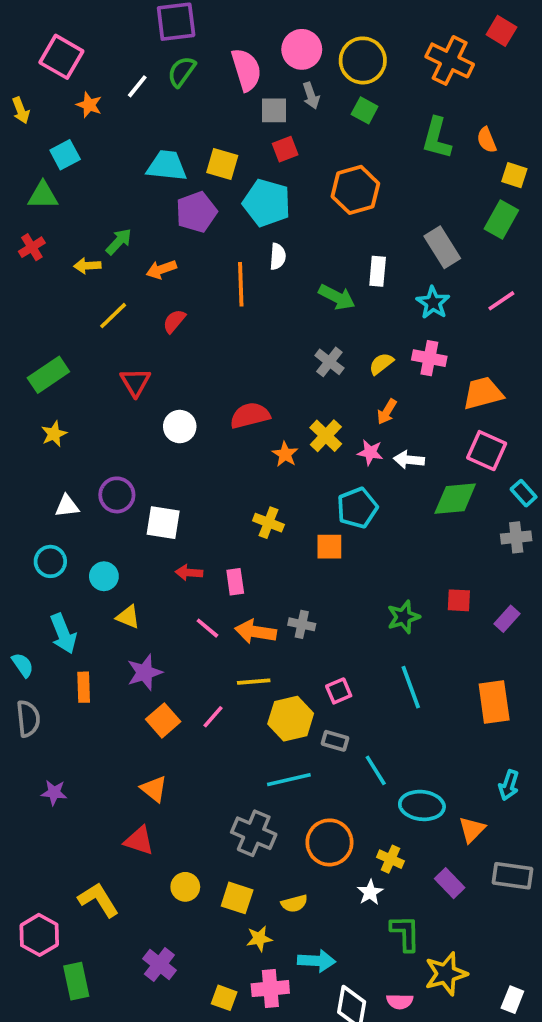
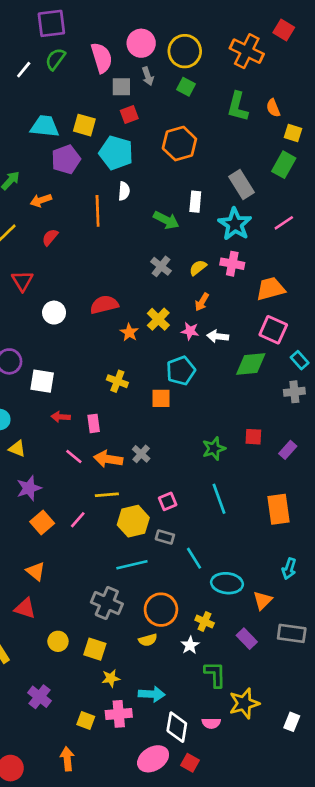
cyan star: (433, 303) -> (235, 224), size x1.4
gray cross: (302, 624) -> (141, 454), turned 30
yellow semicircle: (294, 903) -> (148, 640), moved

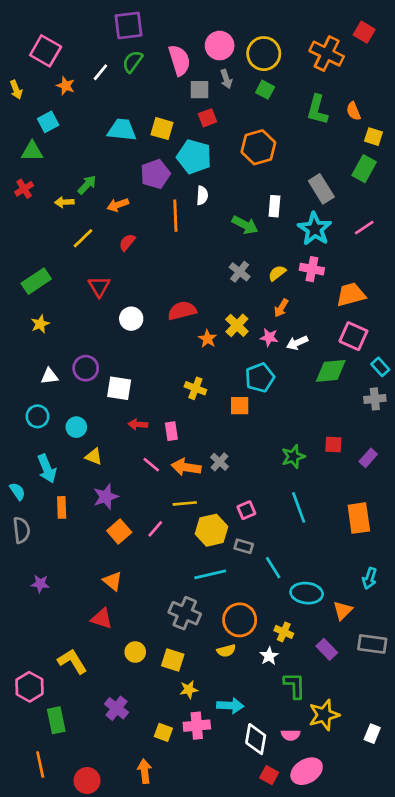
purple pentagon: (66, 159) -> (155, 174), moved
white arrow: (218, 336) -> (297, 343), turned -30
pink ellipse: (153, 759) -> (307, 771), moved

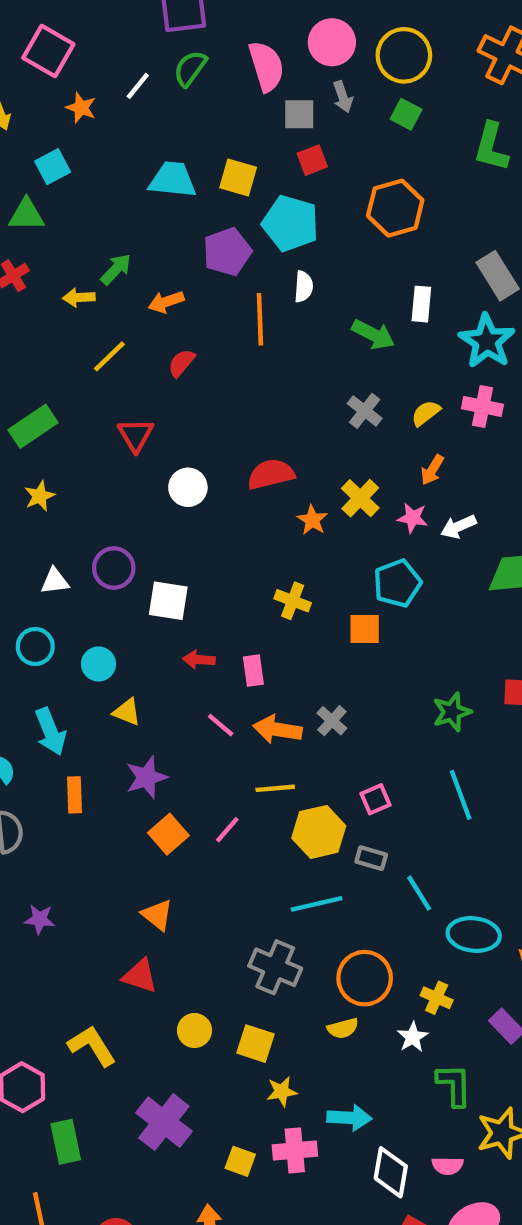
purple cross: (116, 708) -> (164, 1122), size x1.4

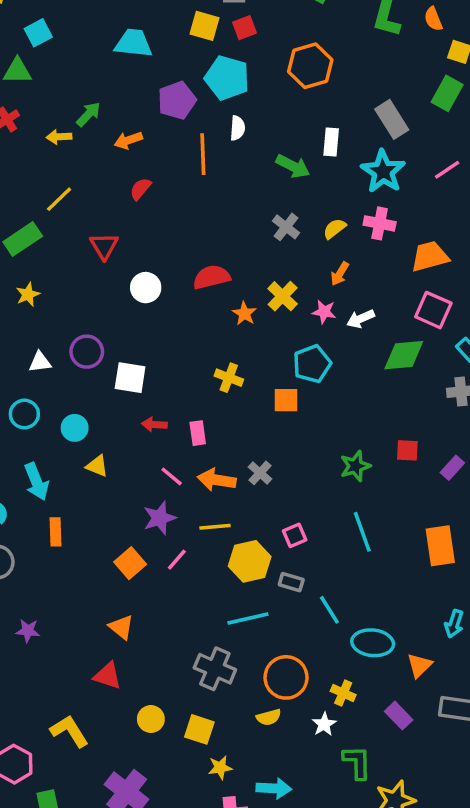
yellow square: (238, 178) -> (205, 26), moved
yellow line: (109, 356) -> (59, 199), moved
purple star: (146, 777) -> (160, 518), moved

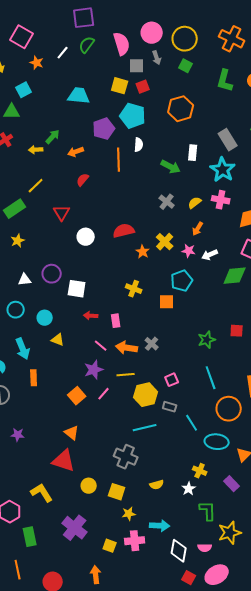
red triangle: (108, 676) -> (64, 461), size x1.4
orange circle: (286, 677) -> (229, 409), moved

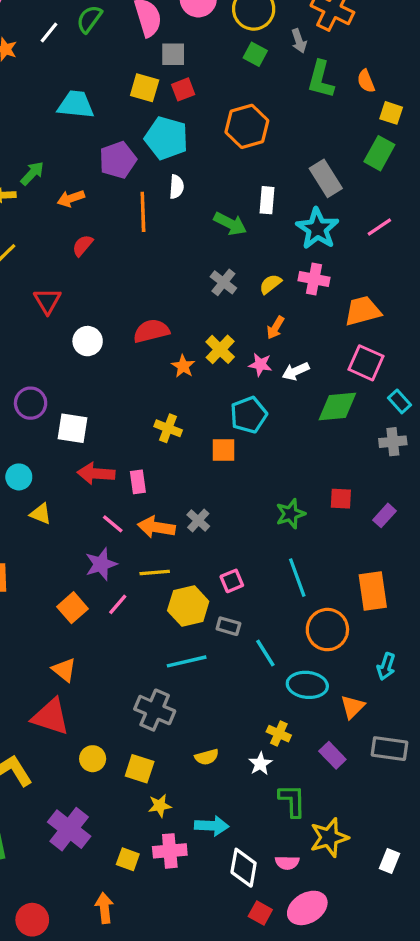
gray arrow: (157, 58) -> (299, 41), moved
red arrow: (91, 316) -> (96, 474), size x1.5

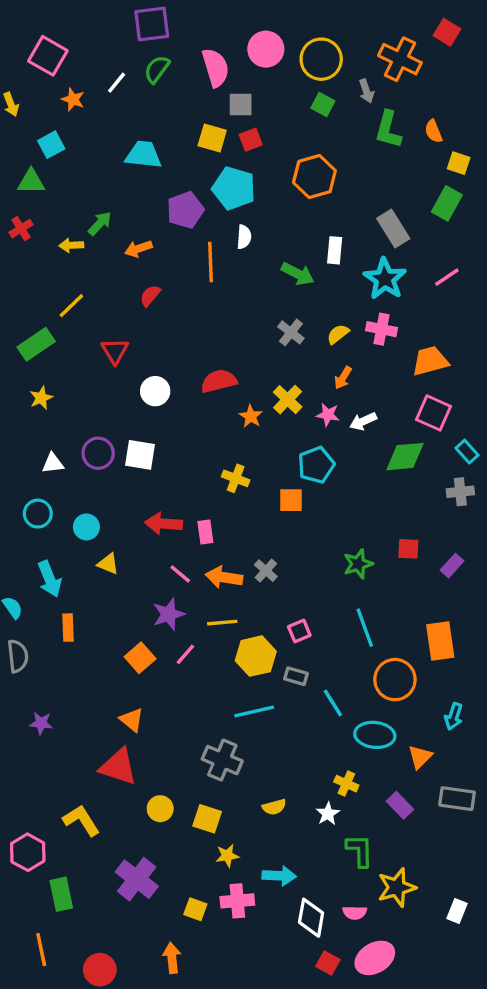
white square: (72, 428) -> (140, 455), moved

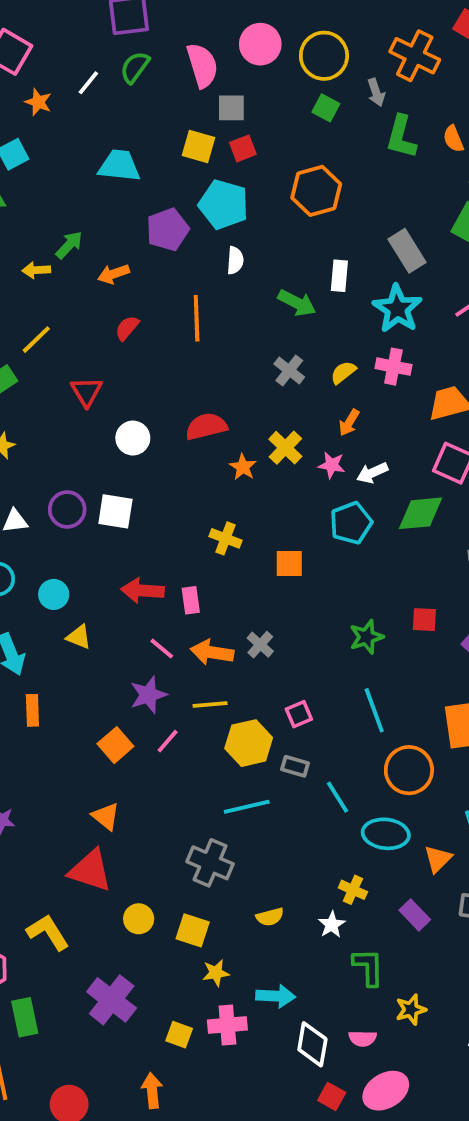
orange line: (210, 262) -> (197, 318), moved
cyan pentagon: (316, 465) -> (351, 523), moved
yellow star: (397, 887) -> (411, 1010), size x0.7

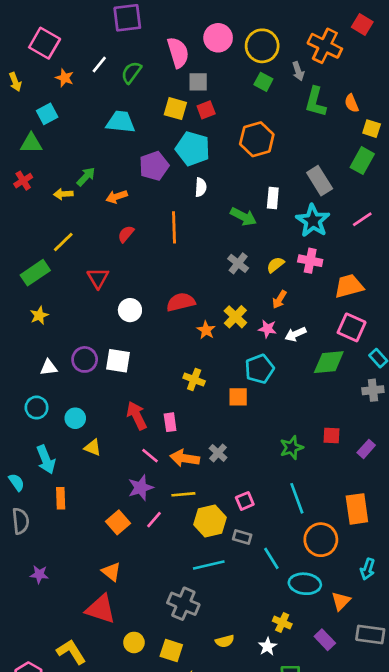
green semicircle: (135, 67) -> (131, 72), moved
cyan pentagon: (351, 523) -> (259, 369), moved
red arrow: (142, 591) -> (137, 416), turned 60

